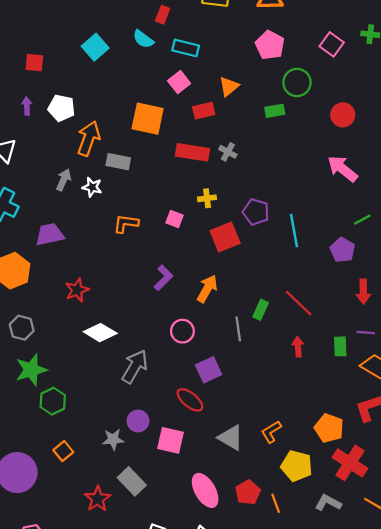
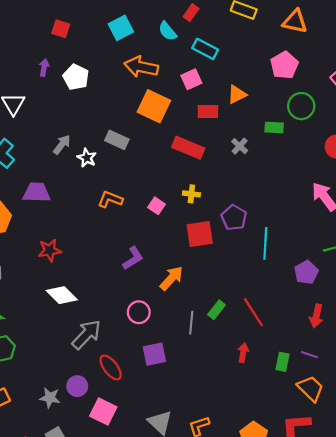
orange arrow: (89, 138) -> (141, 67), moved, turned -112
gray cross: (228, 152) -> (240, 146), moved
red ellipse: (190, 400) -> (111, 367), moved

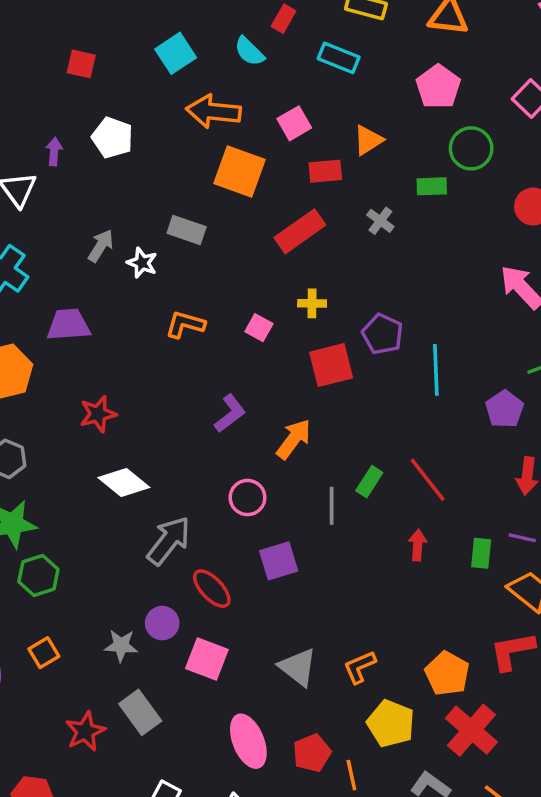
cyan rectangle: (205, 49) -> (339, 58), moved
purple arrow: (44, 68) -> (54, 152), moved
red rectangle: (188, 148) -> (300, 231), turned -52

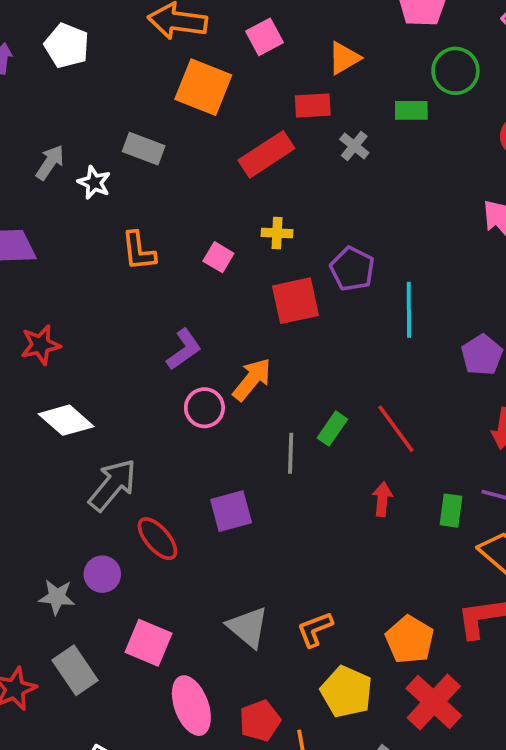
red rectangle: (325, 171) -> (313, 105), moved
orange L-shape: (185, 324) -> (139, 251), turned -114
pink circle: (248, 498) -> (204, 408), moved
pink square: (207, 659) -> (149, 643), moved

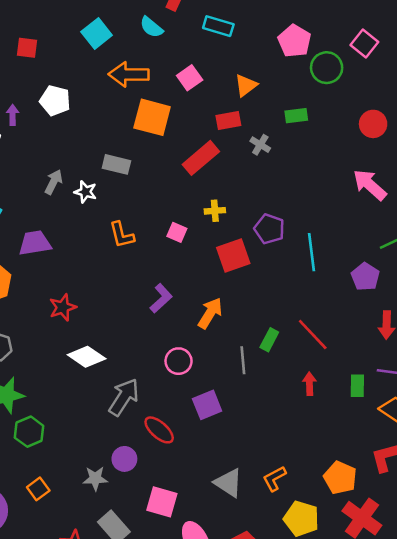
green circle: (455, 71) -> (327, 68), moved
pink circle: (204, 408) -> (179, 361), moved

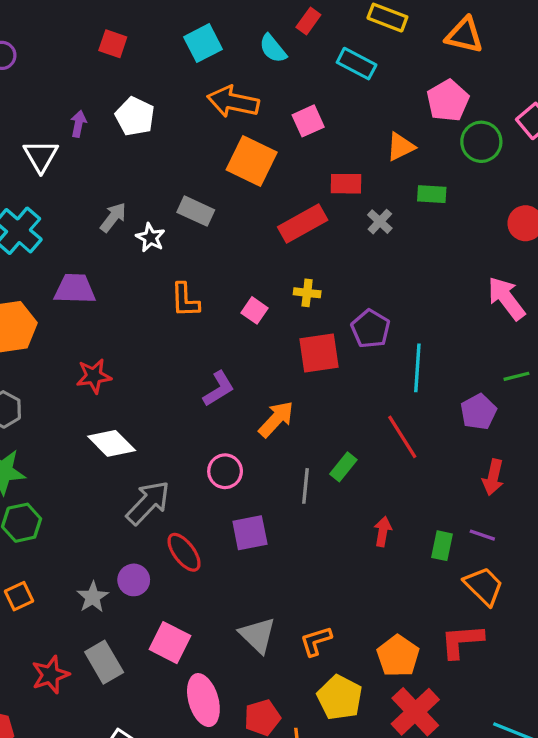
orange triangle: (246, 85) -> (401, 147), moved
red line: (313, 334) -> (402, 437), moved
gray star: (95, 478) -> (93, 597), turned 30

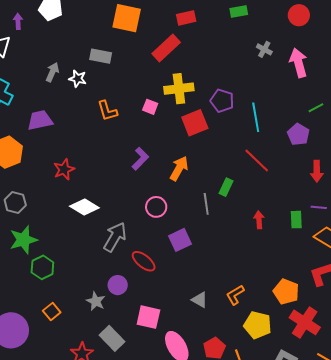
gray cross: (380, 222) -> (264, 49), moved
yellow cross: (307, 293) -> (179, 89), size x1.8
pink arrow: (506, 298) -> (298, 63), turned 36
gray triangle: (258, 635) -> (200, 300), size x0.7

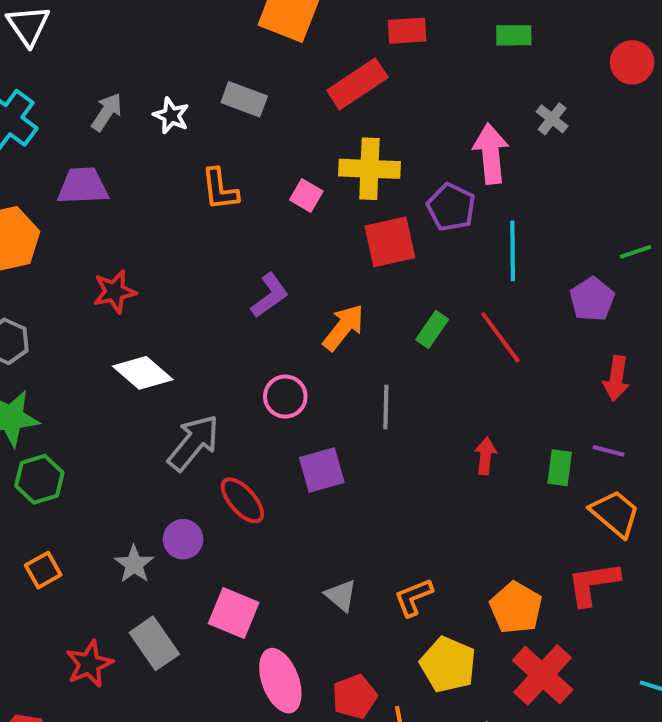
gray rectangle: (101, 56) -> (244, 99), moved
pink arrow: (298, 63) -> (491, 154), moved
gray arrow: (52, 72) -> (107, 112), moved
green rectangle: (226, 187) -> (432, 330), moved

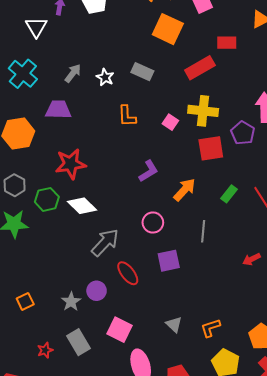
red star: (114, 292) -> (71, 164), size x1.4
red arrow: (485, 456) -> (251, 259), turned -126
green hexagon: (39, 479) -> (47, 199), moved
red star: (89, 664) -> (45, 350), size x0.7

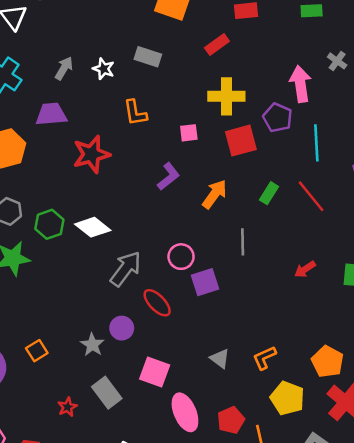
red rectangle: (200, 68) -> (217, 45), size x0.7
pink square: (170, 122) -> (189, 133), moved, turned -35
red star: (71, 164) -> (91, 154), moved
pink circle: (153, 223) -> (181, 257), moved

